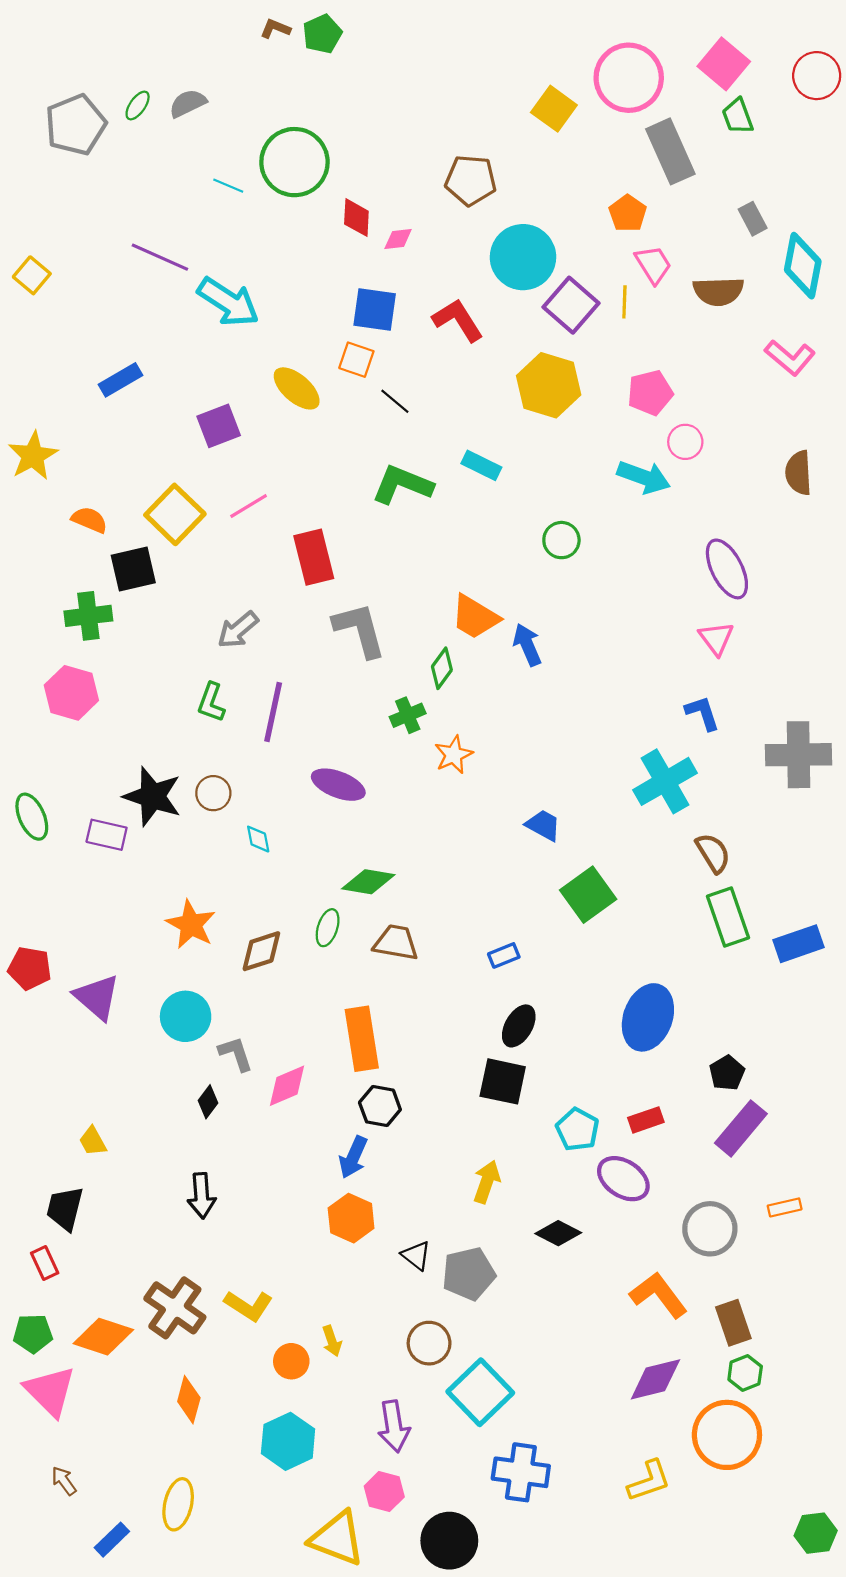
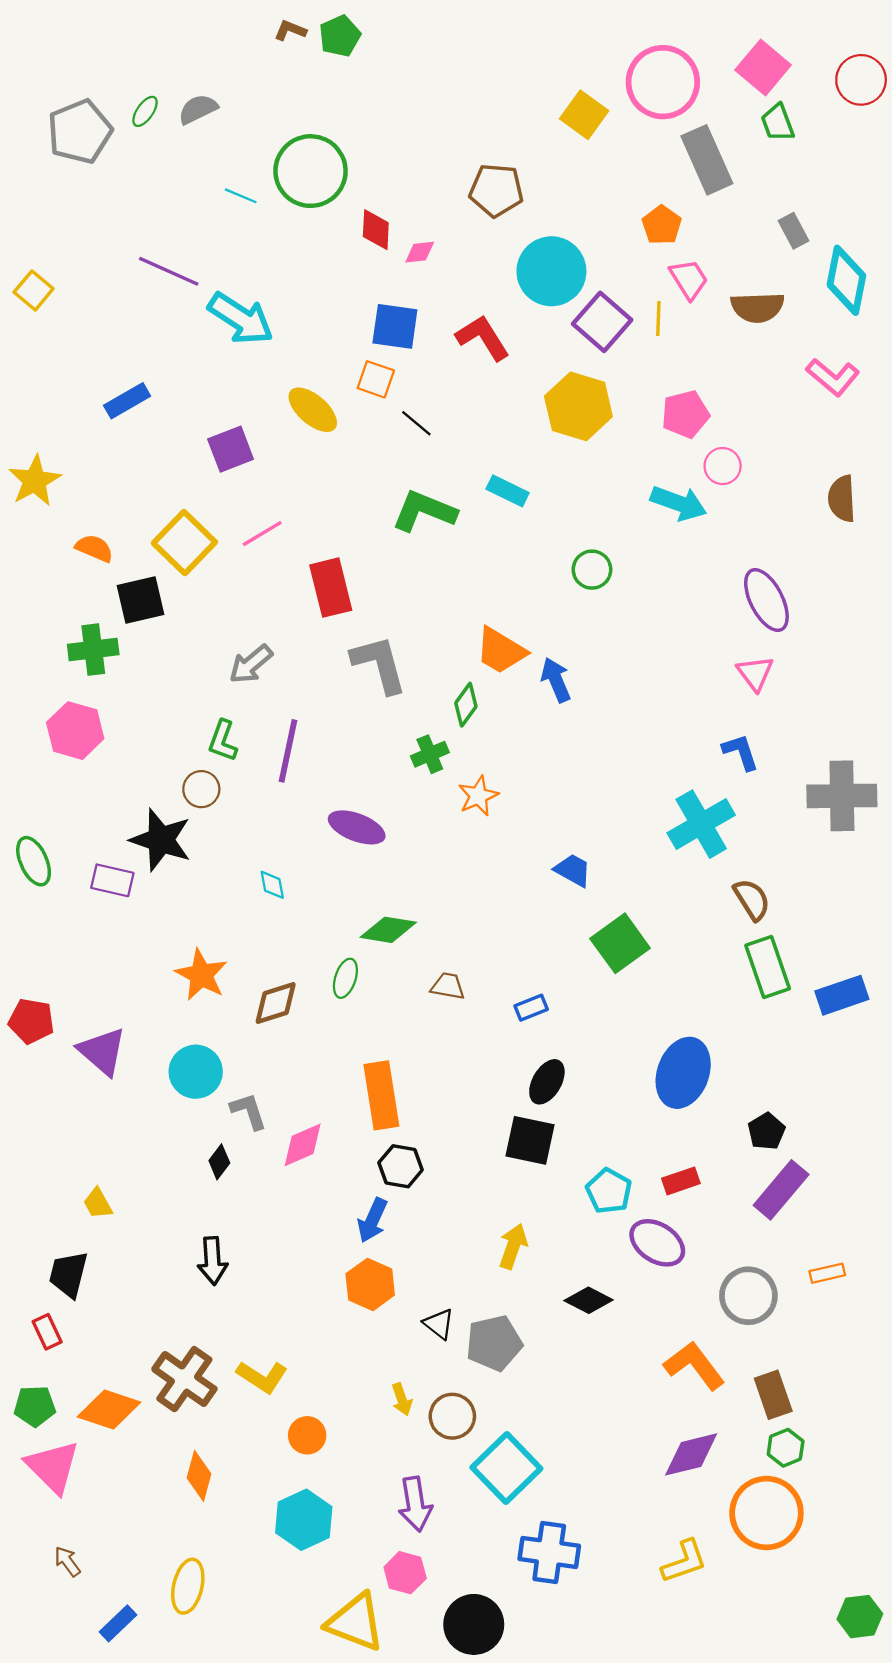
brown circle: (213, 793) -> (201, 789), moved
brown trapezoid: (396, 943) -> (448, 986), moved, size x0.7
yellow arrow: (332, 1341) -> (402, 1399), moved

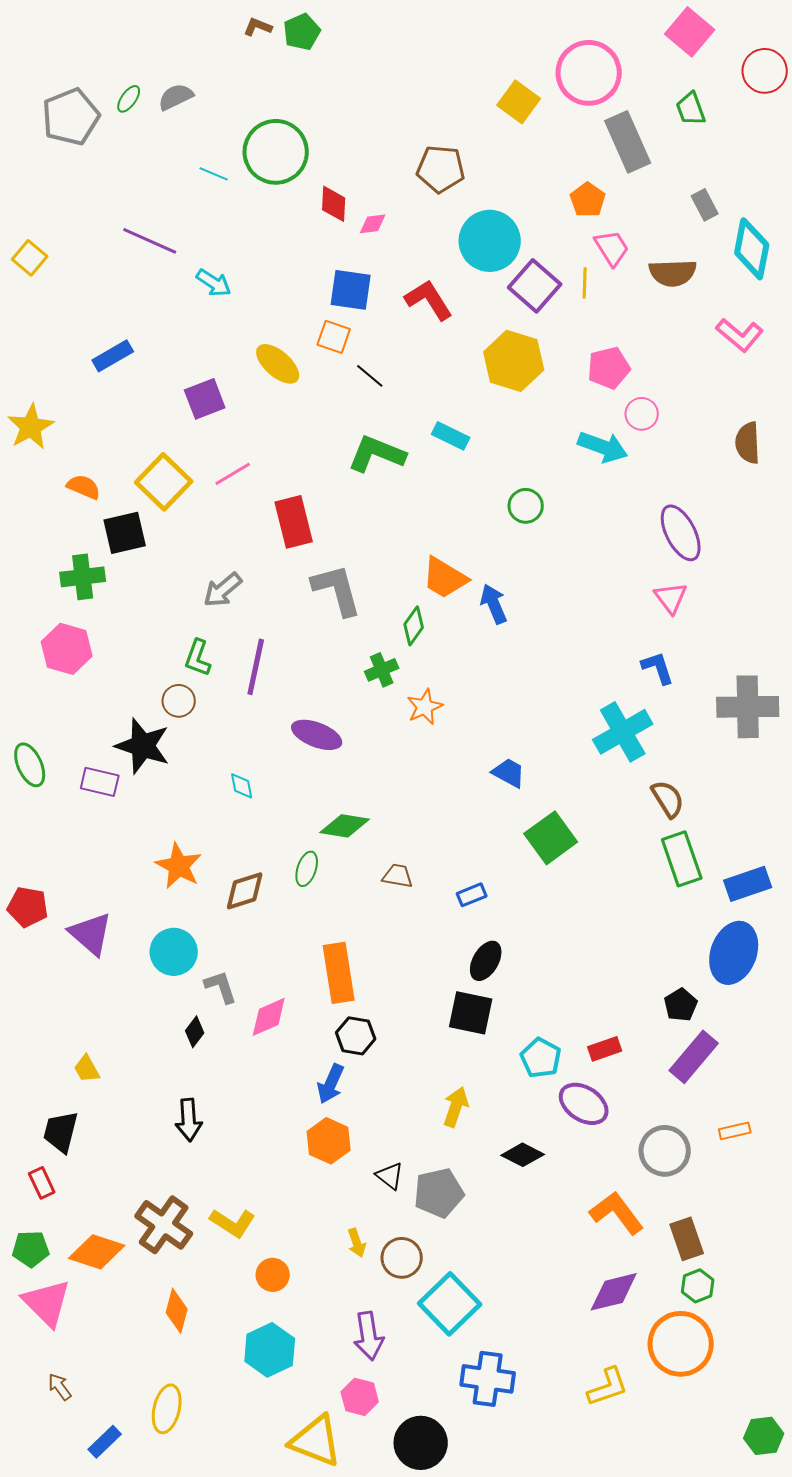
pink square: (763, 67) -> (690, 32), moved
cyan arrow: (241, 319) -> (214, 283), size x0.6
blue ellipse: (683, 1073) -> (734, 953), moved

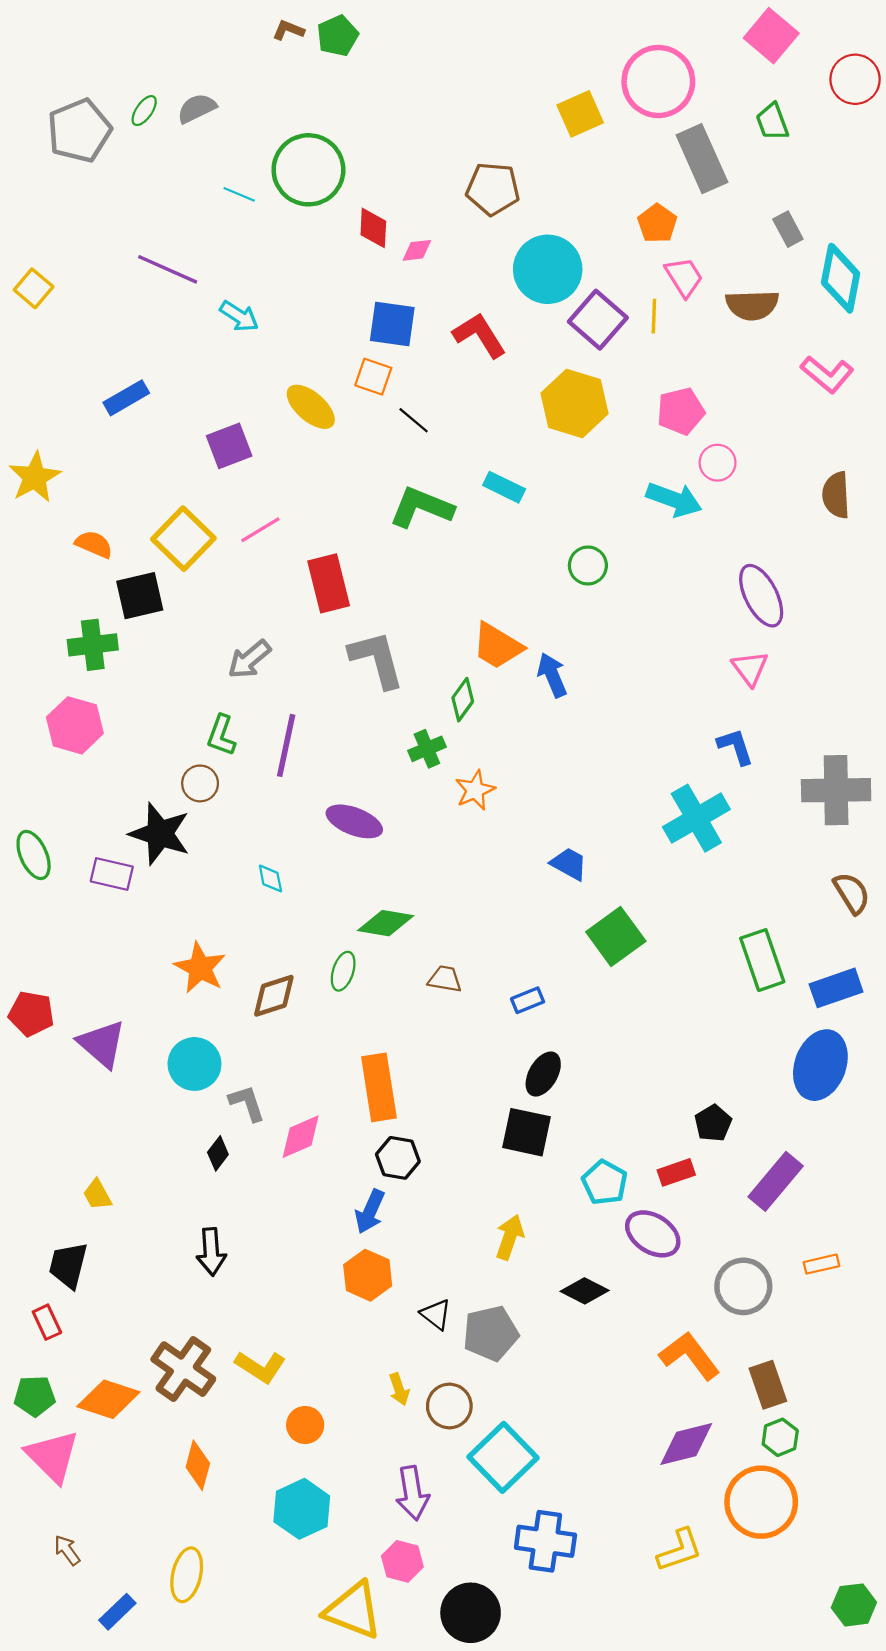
yellow square: (519, 102) -> (580, 114), turned 30
brown semicircle: (668, 799) -> (852, 893), moved
black pentagon: (681, 1005) -> (713, 1123), moved

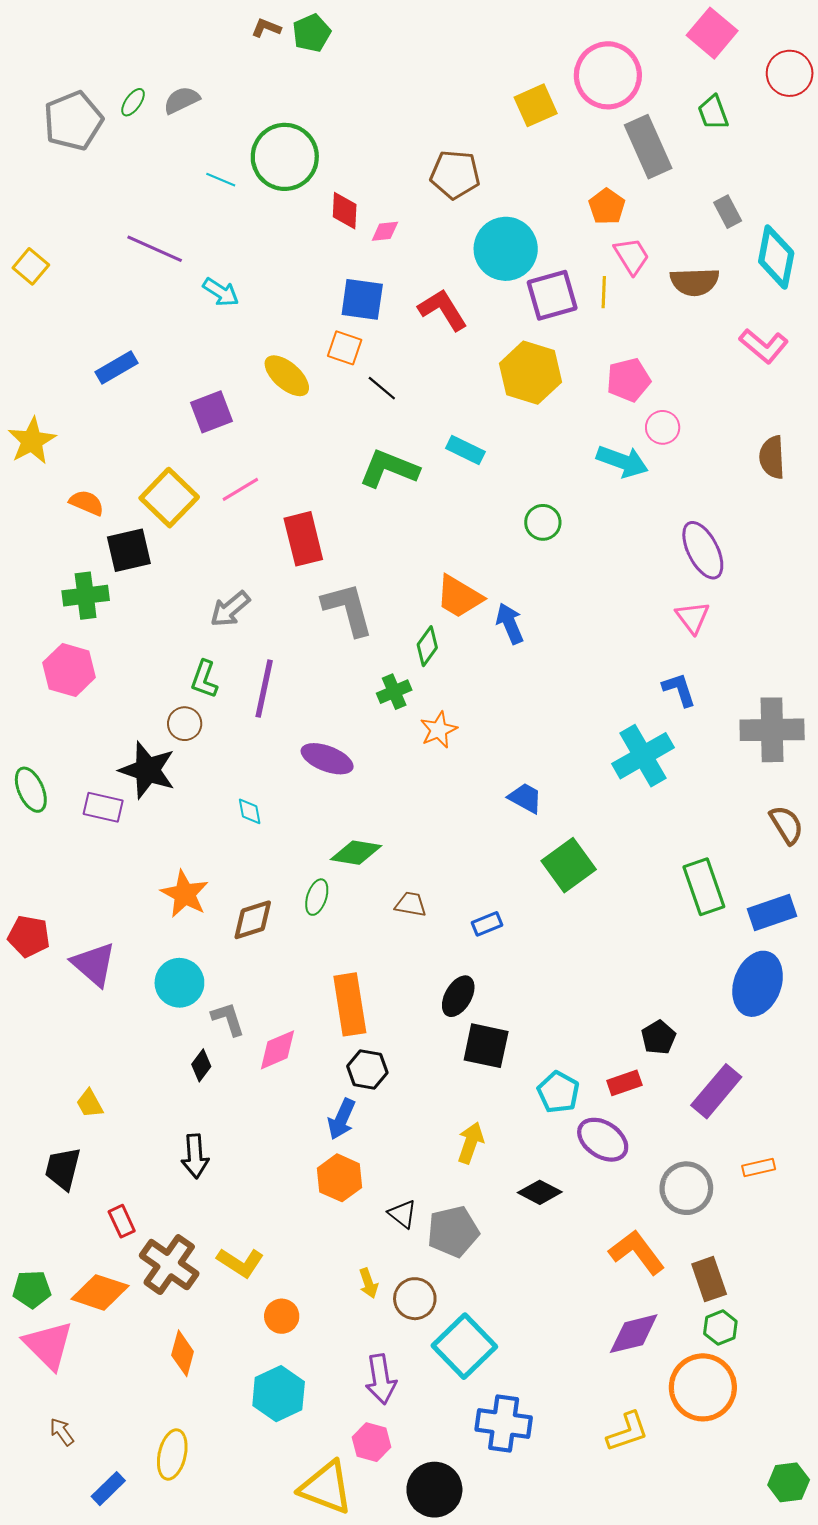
purple square: (598, 320) -> (552, 295), turned 33
black ellipse: (543, 1074) -> (458, 996), moved
red rectangle: (47, 1322) -> (122, 1221), moved

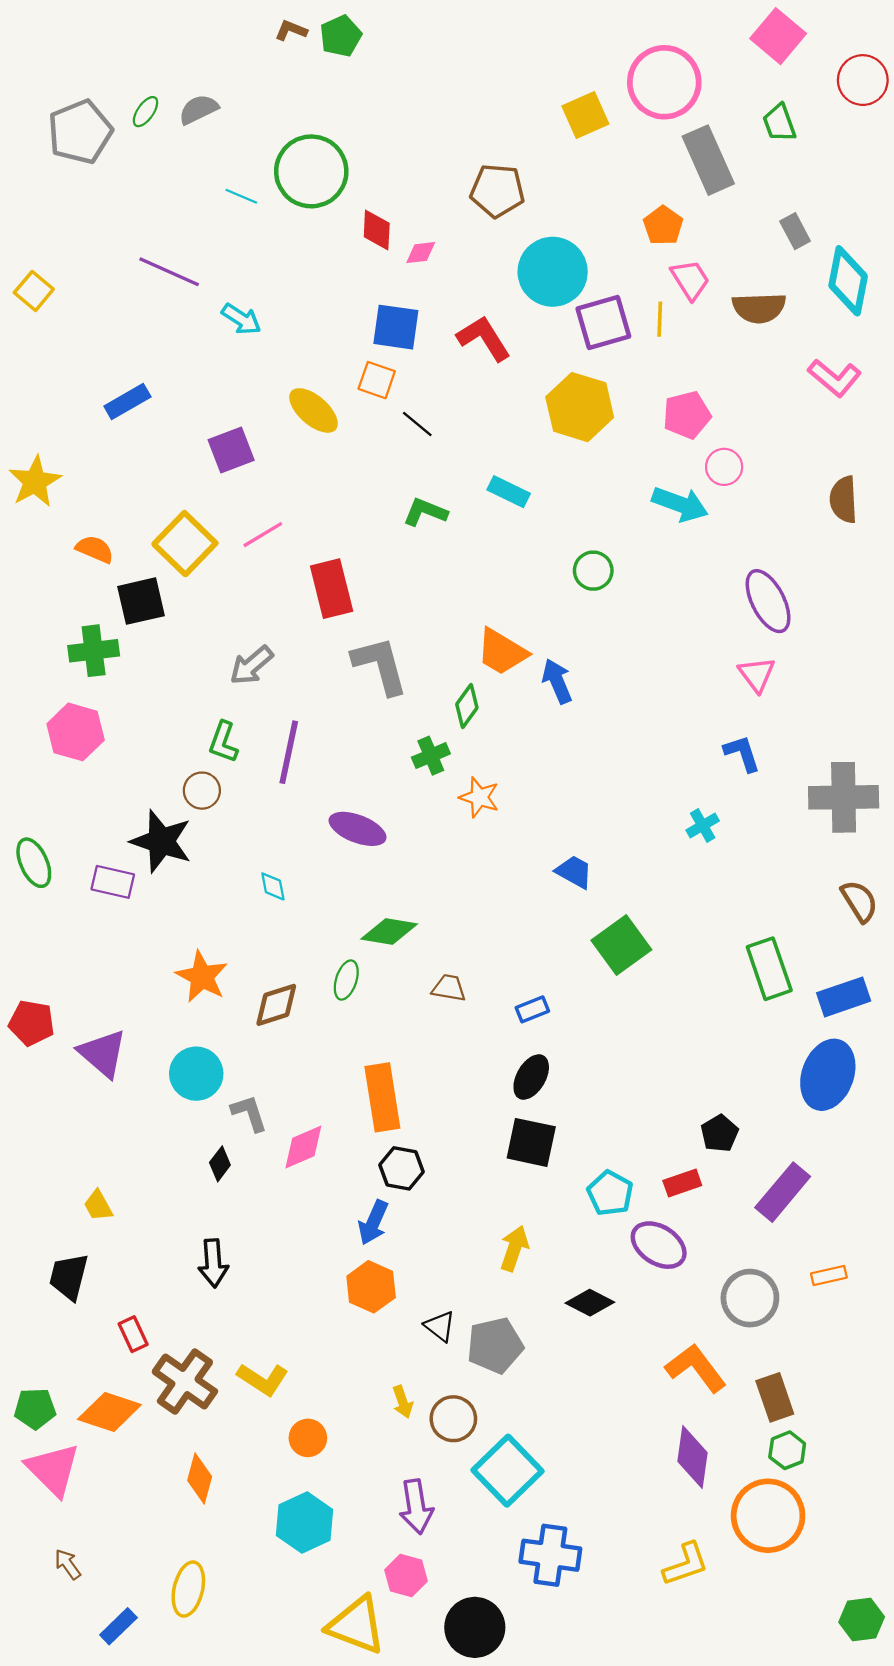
green L-shape: (389, 469) -> (425, 512), size x0.7
orange star: (439, 730) -> (479, 797), turned -30
cyan cross: (643, 756) -> (703, 826), size x0.5
black ellipse: (458, 996) -> (531, 1077), moved
purple diamond: (634, 1334) -> (692, 1457), turned -68

